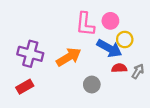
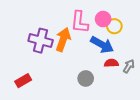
yellow circle: (125, 39) -> (114, 26), moved
purple cross: (30, 54) -> (41, 41), moved
orange arrow: (69, 57) -> (63, 40), moved, turned -40

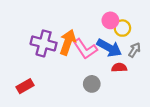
pink L-shape: (80, 22) -> (85, 49), moved, turned -40
gray arrow: (129, 66) -> (134, 50), moved

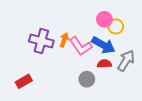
orange arrow: (68, 42) -> (64, 40), size x0.6
gray arrow: (134, 50) -> (126, 61), moved, size x1.5
red semicircle: (119, 68) -> (104, 64), moved

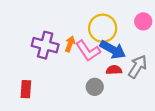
pink circle: (104, 19) -> (143, 21), moved
yellow circle: (116, 27) -> (103, 28), moved, size x1.6
red rectangle: (24, 81) -> (26, 89), turned -56

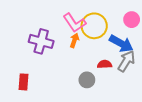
orange arrow: (70, 44) -> (74, 40), moved
blue arrow: (113, 50) -> (121, 44), moved
pink L-shape: (88, 51) -> (74, 23), moved

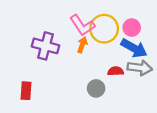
pink circle: (132, 20) -> (132, 28), moved
gray arrow: (126, 61) -> (140, 68), turned 65

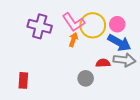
purple cross: (46, 46) -> (40, 26), moved

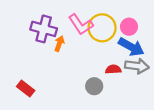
orange arrow: (73, 40) -> (59, 44), moved
red rectangle: (23, 80) -> (26, 88), turned -56

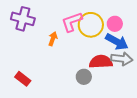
pink L-shape: (81, 24) -> (72, 22), turned 105
purple cross: (44, 29) -> (23, 19), moved
red semicircle: (113, 69) -> (101, 62), size x1.6

